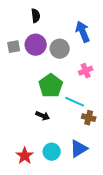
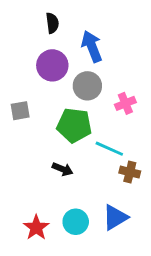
blue arrow: (83, 32) -> (92, 46), moved
gray square: (14, 47) -> (20, 111), moved
gray circle: (60, 49) -> (87, 86), moved
green pentagon: (51, 86) -> (74, 125), turned -30

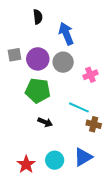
purple circle: (52, 65) -> (38, 59), moved
gray square: (20, 111) -> (15, 55), moved
green pentagon: (74, 125) -> (38, 91), moved

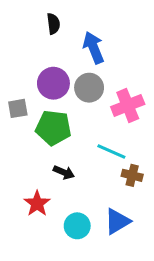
gray square: (15, 55) -> (18, 108), moved
pink cross: (90, 75) -> (128, 105), size x1.5
red star: (26, 164) -> (37, 204), moved

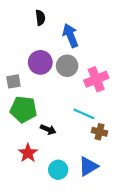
green pentagon: (53, 128) -> (23, 109), moved

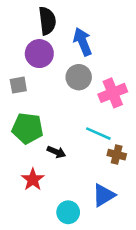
black semicircle: (40, 18) -> (47, 21), size x1.5
purple circle: (40, 62) -> (39, 54), moved
gray square: (13, 81) -> (18, 85), moved
cyan circle: (58, 170) -> (68, 212), moved

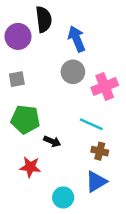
purple circle: (39, 54) -> (18, 36), moved
brown cross: (117, 155) -> (100, 151), moved
red star: (33, 179) -> (30, 167), turned -30

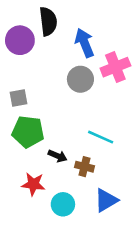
gray square: (17, 79) -> (19, 98), moved
pink cross: (105, 86) -> (115, 67), moved
brown cross: (100, 151) -> (84, 167), moved
cyan circle: (63, 197) -> (63, 204), moved

